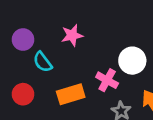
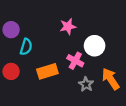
pink star: (72, 35) -> (68, 26), moved
cyan semicircle: (43, 62) -> (26, 47), turned -126

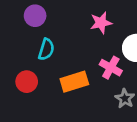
purple circle: (11, 30) -> (35, 16), moved

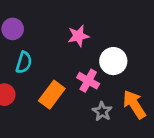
orange rectangle: (74, 82) -> (52, 95), turned -36

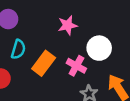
orange rectangle: (52, 95) -> (44, 63), moved

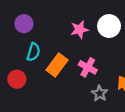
white circle: (99, 48) -> (109, 26), moved

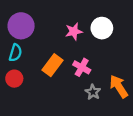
purple circle: (24, 24) -> (21, 26), size x1.5
cyan semicircle: (33, 52) -> (15, 53), moved

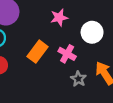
white circle: (102, 28) -> (92, 32), moved

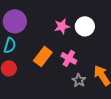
white circle: (92, 32) -> (85, 26), moved

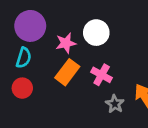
pink star: (62, 26) -> (66, 43), moved
white circle: (85, 26) -> (96, 33), moved

